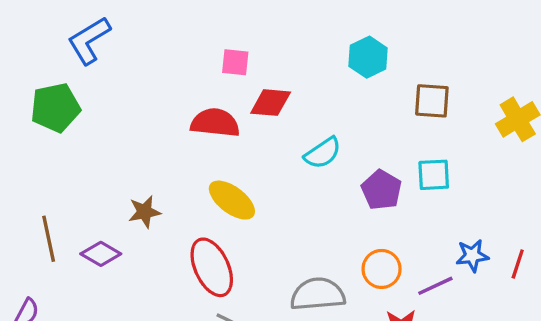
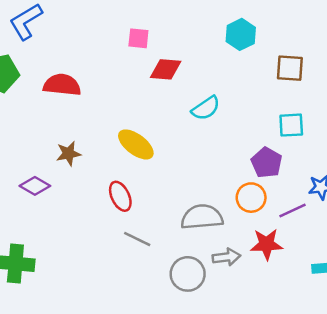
red semicircle: (215, 123) -> (62, 85), moved
purple pentagon: (382, 190) -> (267, 163), moved
red ellipse: (212, 267) -> (120, 196), size x0.7

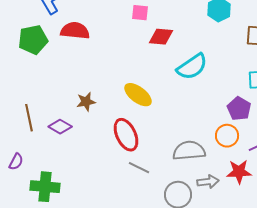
red semicircle: (62, 85) -> (75, 31), moved
cyan semicircle: (206, 108) -> (192, 67), size x1.4
red ellipse: (120, 196) -> (126, 135), size x1.4

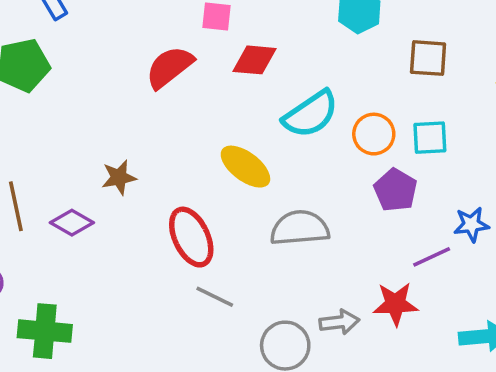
red semicircle: (75, 31) -> (170, 67), moved, turned -44
yellow ellipse: (138, 95) -> (245, 167), moved
orange circle: (227, 136) -> (374, 134), moved
gray semicircle: (189, 151) -> (300, 228), moved

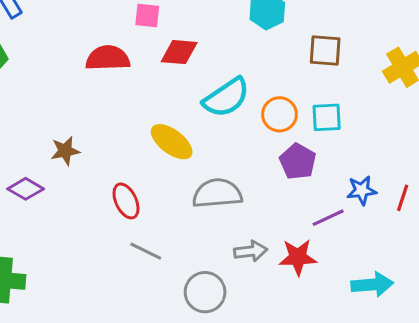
red semicircle: (170, 67) -> (108, 58), turned 36
red ellipse: (191, 237) -> (126, 201), size x0.7
gray arrow: (339, 322) -> (251, 251), moved

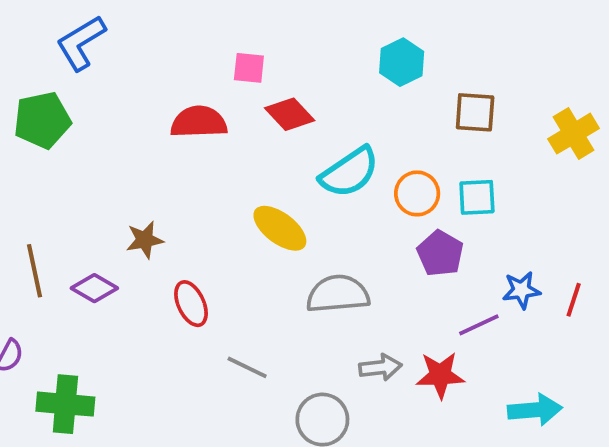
red diamond: (179, 52) -> (290, 114), turned 42
red ellipse: (126, 201) -> (191, 304), moved

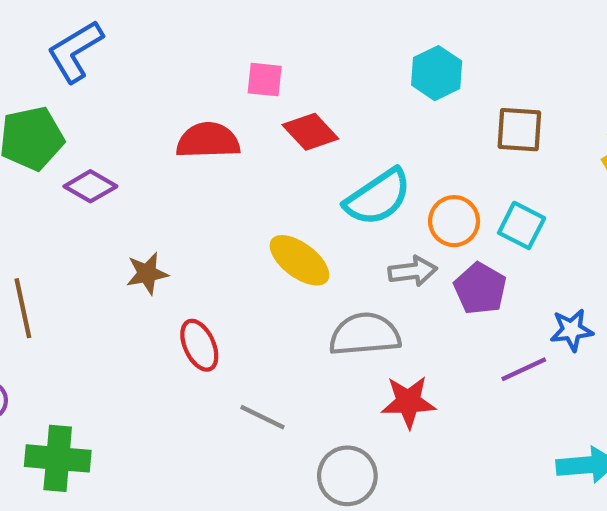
cyan square: (477, 197) -> (522, 225), turned 30
purple diamond: (94, 288) -> (90, 186), moved
gray arrow: (380, 367) -> (413, 271), moved
red star: (440, 375) -> (408, 402), moved

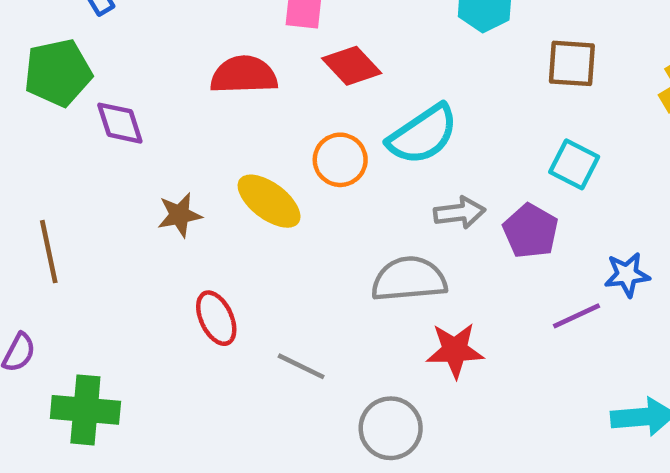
purple diamond: (90, 186) -> (120, 123), turned 42
orange circle: (454, 221) -> (340, 160), moved
yellow ellipse: (299, 260) -> (269, 201), moved
red ellipse: (199, 345) -> (216, 318), moved

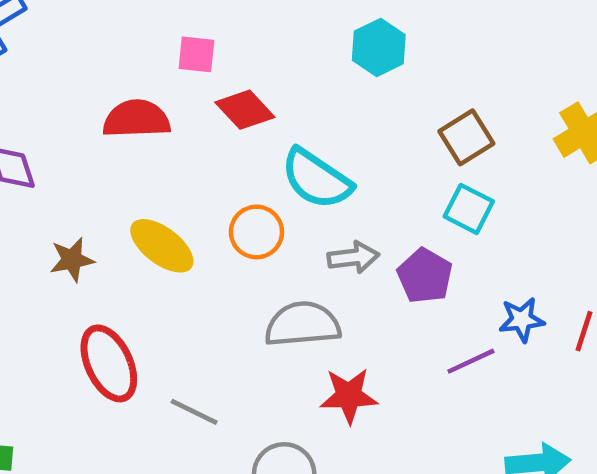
brown square: (572, 63) -> (466, 137), moved, turned -36
cyan semicircle: (423, 135) -> (316, 179), turned 68
orange circle: (340, 160) -> (256, 232), moved
red ellipse: (216, 318) -> (109, 363), size x1.4

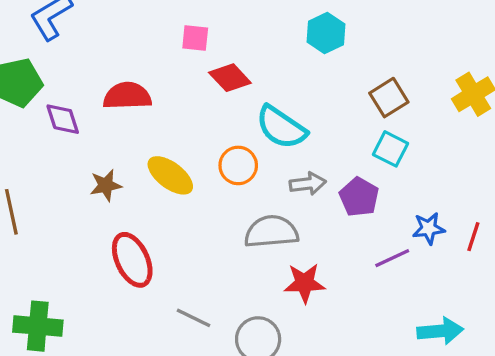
red semicircle: (137, 119) -> (127, 96), moved
gray line: (194, 412) -> (193, 318), moved

